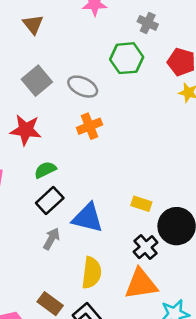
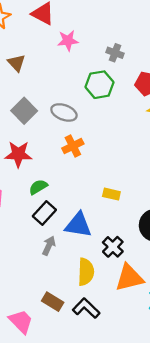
yellow rectangle: (141, 204) -> (111, 194), moved
black cross: (146, 247) -> (113, 247), moved

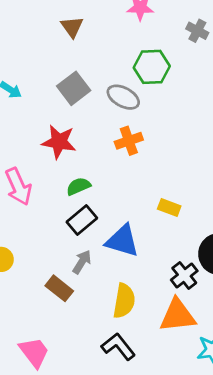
green hexagon: (100, 85) -> (152, 67), moved
black cross: (113, 247) -> (184, 275), moved
brown rectangle: (53, 302) -> (59, 288), moved

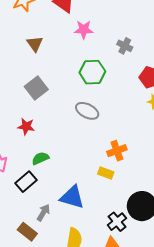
gray ellipse: (123, 97) -> (87, 111), moved
orange cross: (129, 141) -> (117, 151), moved
red star: (59, 142) -> (26, 126), size x0.7
black rectangle: (82, 220) -> (26, 182), moved

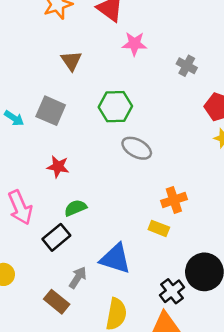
green hexagon: (92, 72) -> (115, 107), moved
gray square: (36, 88) -> (51, 111), moved, turned -30

